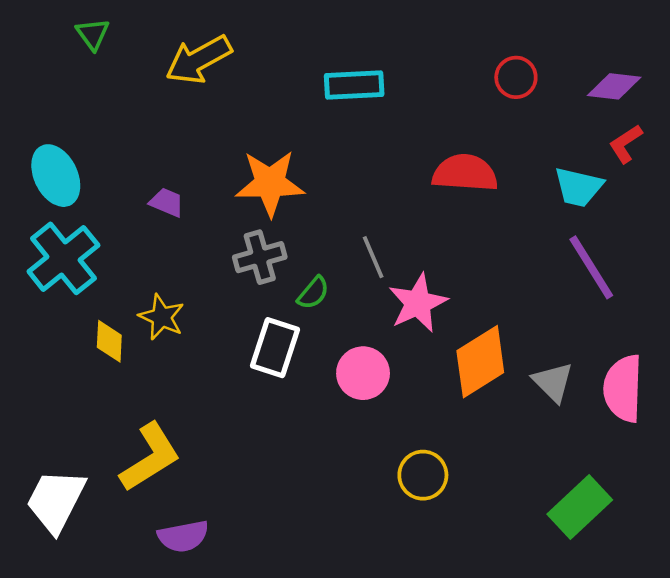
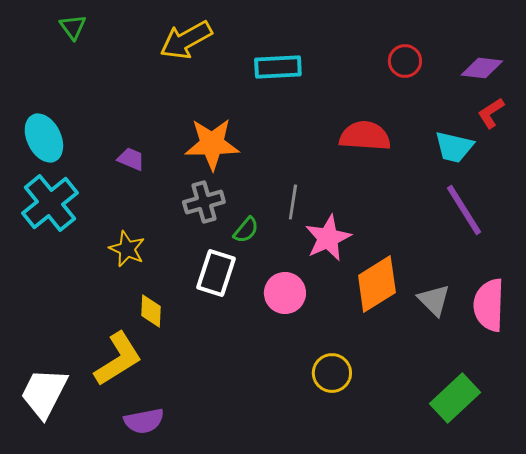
yellow arrow: (199, 60) -> (186, 40), moved
gray line: (373, 257) -> (293, 202), turned 32
yellow diamond: (109, 341) -> (151, 311), moved

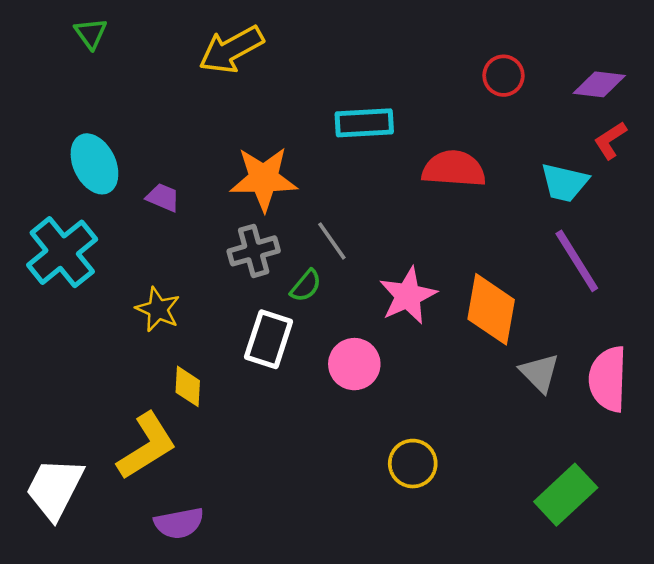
cyan rectangle: (278, 67) -> (364, 123), moved
cyan ellipse: (44, 138) -> (94, 164), moved
gray line: (293, 202) -> (332, 241), moved, turned -44
orange diamond: (377, 284) -> (491, 309), moved, turned -48

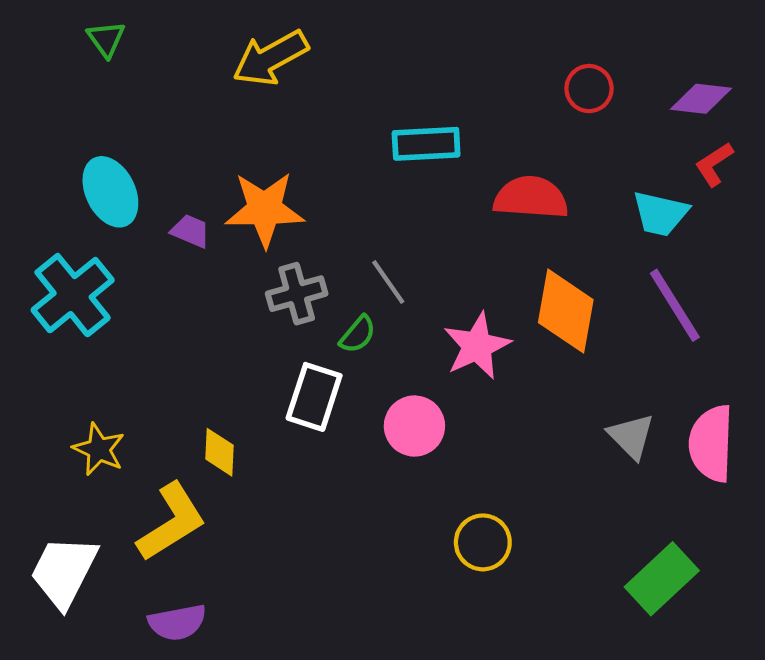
orange star: (264, 179) -> (265, 209), moved
yellow star: (158, 309) -> (99, 449), moved
orange diamond: (491, 309) -> (566, 311), moved
purple semicircle: (179, 523) -> (177, 622), moved

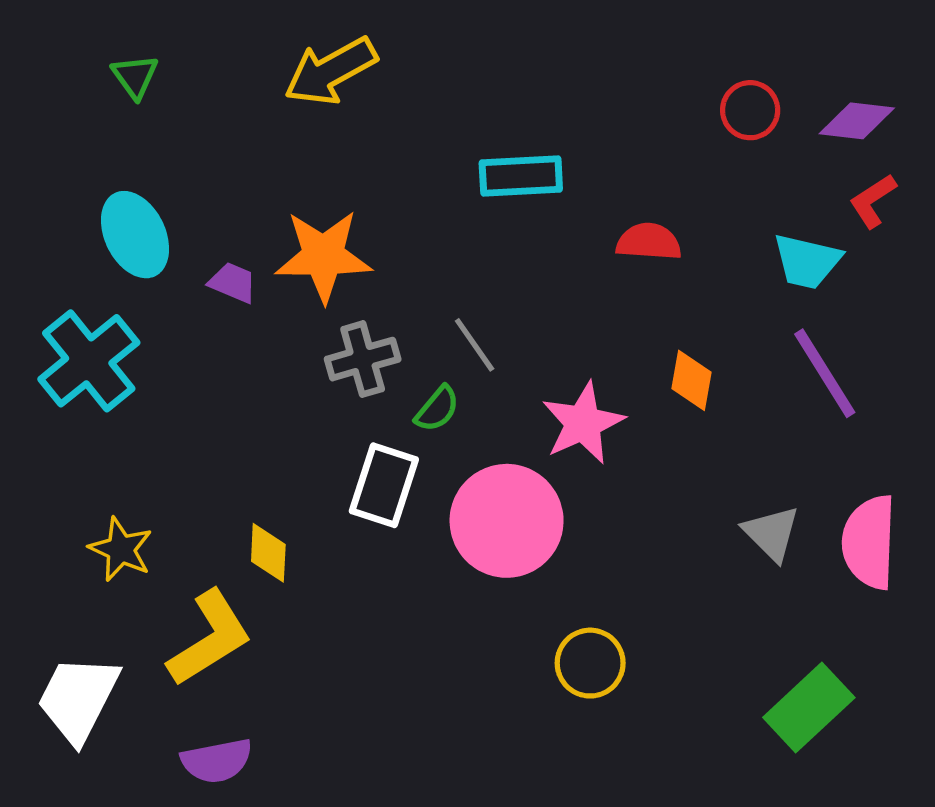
green triangle: (106, 39) -> (135, 76), moved
red circle: (589, 89) -> (750, 110), moved
red semicircle: (531, 198) -> (649, 242), size x0.7
orange diamond: (566, 311) -> (691, 380), size x0.6
pink circle: (414, 426) -> (507, 521), size x1.5

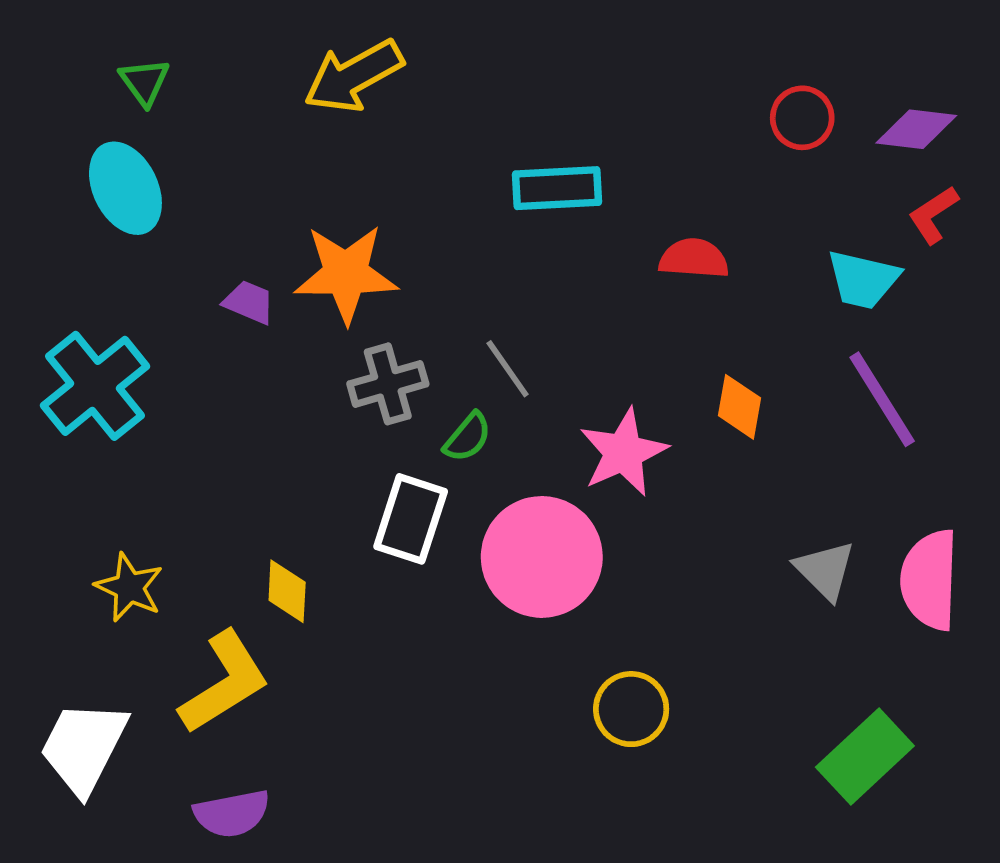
cyan ellipse: (135, 235) -> (125, 188), moved

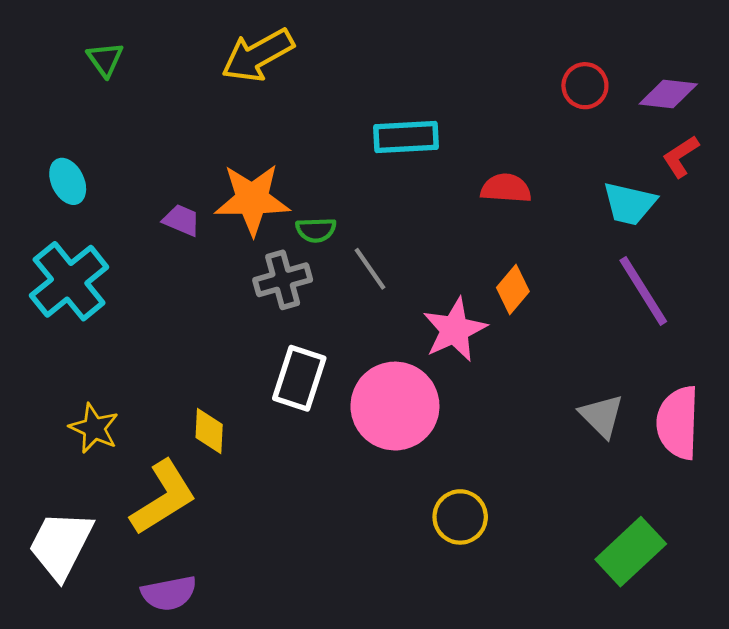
cyan ellipse: (125, 188) -> (68, 181), moved, size x0.7
orange diamond: (739, 407) -> (513, 290), moved, turned 30
green semicircle: (468, 437) -> (316, 230), moved, turned 48

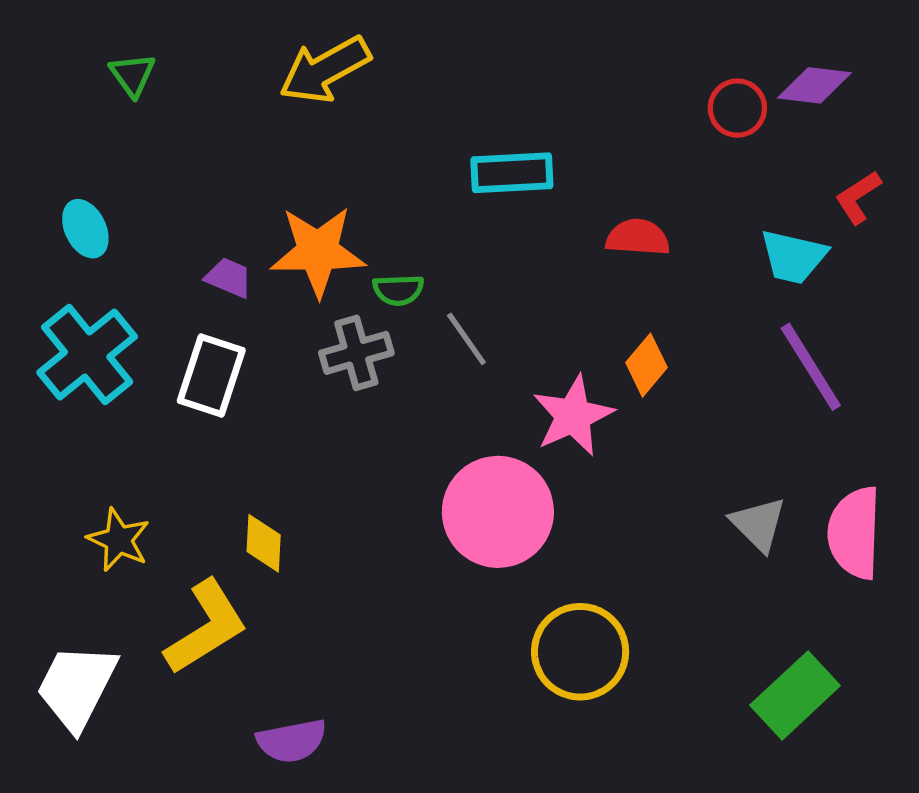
purple diamond: (668, 94) -> (814, 85), moved
white rectangle: (299, 378) -> (211, 376), moved
yellow circle: (460, 517) -> (580, 652), size x1.4
purple semicircle: (169, 593) -> (292, 741), moved

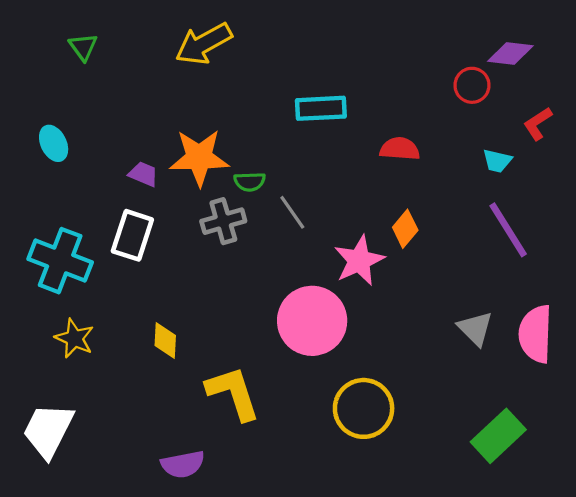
red circle: (737, 108) -> (472, 85), moved
cyan trapezoid: (793, 257) -> (497, 161), size x0.7
cyan cross: (87, 355) -> (60, 261), moved, turned -30
yellow L-shape: (206, 627) -> (233, 393), moved, turned -76

